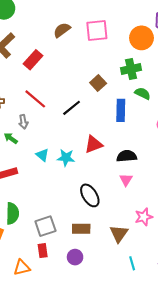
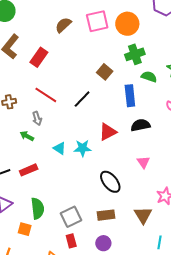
orange circle: (141, 38) -> (127, 24), moved
black semicircle: (127, 156) -> (140, 125), moved
cyan line: (132, 263) -> (159, 242), turned 32

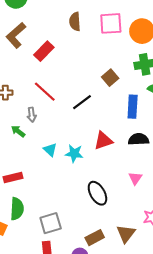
brown semicircle: (63, 25) -> (75, 22), turned -60
red rectangle: (29, 170) -> (13, 178), moved
brown rectangle: (106, 215) -> (95, 238), moved, turned -30

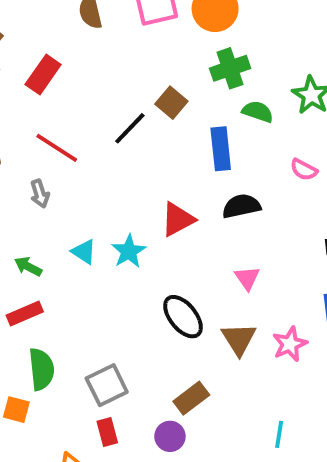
black line: (82, 102) -> (130, 128), moved
green arrow: (18, 131) -> (28, 267), moved
cyan star: (74, 153) -> (129, 251), turned -30
brown triangle: (126, 234) -> (239, 339), moved

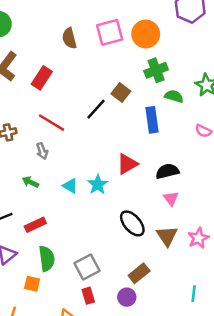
black semicircle: (241, 206) -> (167, 171), moved
green arrow: (28, 267) -> (30, 182), moved

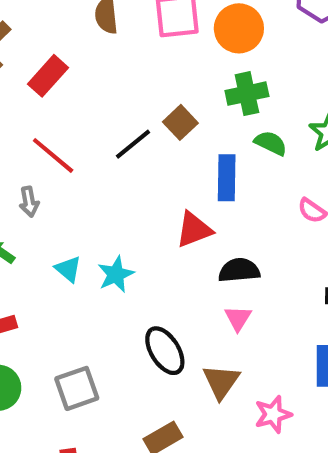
red triangle: (127, 164) -> (194, 230), moved
pink star: (198, 238) -> (273, 414), moved
gray square: (87, 267) -> (77, 388), moved

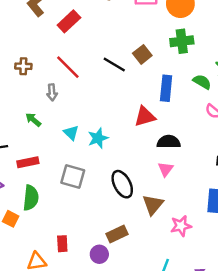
green semicircle: (271, 143) -> (202, 82), moved
black line: (133, 144) -> (114, 65), turned 65
gray square: (77, 388) -> (73, 176), moved, turned 30

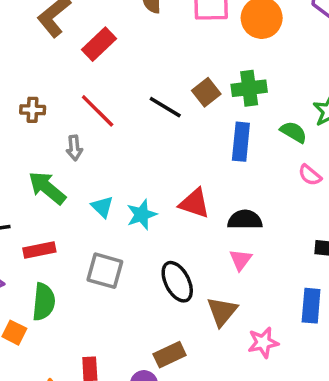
green cross: (182, 41) -> (249, 88), moved
red triangle: (145, 116) -> (194, 203), moved, turned 35
green arrow: (33, 120) -> (47, 188), size x1.6

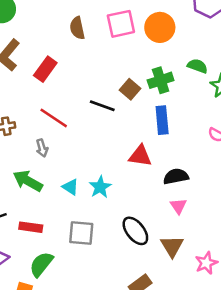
green semicircle: (294, 132) -> (197, 66), moved
red triangle: (194, 203) -> (140, 156), moved
red rectangle: (39, 250) -> (31, 227), turned 30
green semicircle: (44, 302) -> (41, 264), turned -136

